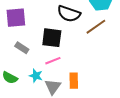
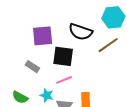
purple square: (16, 18) -> (43, 36), moved

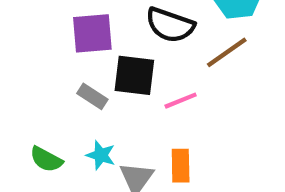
gray rectangle: (32, 67) -> (92, 96), moved
pink line: (64, 80) -> (181, 101), moved

